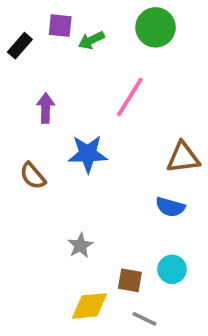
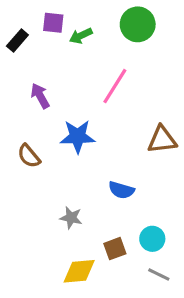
purple arrow: (46, 108) -> (40, 96), turned -30
blue semicircle: (170, 207) -> (121, 190), moved
gray star: (80, 245) -> (71, 218), turned -30
brown square: (130, 280) -> (115, 249), turned -30
gray line: (145, 319) -> (159, 275), moved

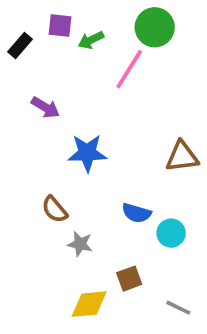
pink line: (115, 86) -> (129, 69), moved
purple arrow: (40, 96) -> (45, 107), turned 150
brown semicircle: (29, 156) -> (55, 209), moved
cyan circle: (152, 239) -> (171, 233), moved

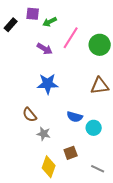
green circle: (155, 27) -> (100, 45), moved
purple arrow: (45, 107) -> (45, 49), moved
yellow diamond: (89, 304) -> (49, 167), turned -65

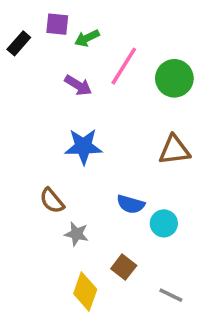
brown square: (71, 153) -> (124, 267), turned -32

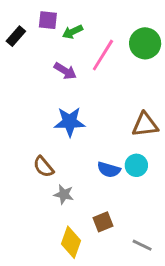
green circle: (174, 78) -> (145, 43), moved
cyan circle: (164, 223) -> (136, 165), moved
brown square: (124, 267) -> (103, 222), turned 30

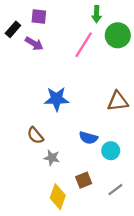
green arrow: (72, 32) -> (97, 14), moved, turned -63
purple arrow: (65, 71) -> (34, 44), moved
cyan circle: (136, 165) -> (111, 151), moved
gray line: (142, 245) -> (115, 190), moved, turned -63

